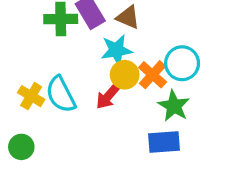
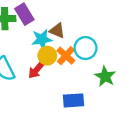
brown triangle: (128, 17) -> (57, 31), moved
green star: (174, 106) -> (105, 76), moved

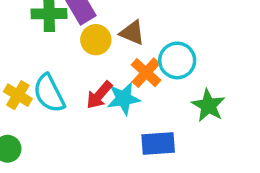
cyan star: (42, 39) -> (124, 99), moved
yellow circle: (47, 56) -> (96, 40), moved

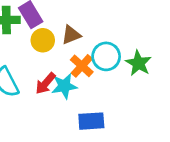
brown triangle: (132, 33) -> (71, 35), turned -45
green star: (208, 105) -> (138, 63), moved

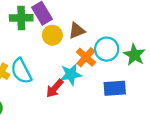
red arrow: (45, 83) -> (55, 88), moved
blue rectangle: (91, 121) -> (115, 88), moved

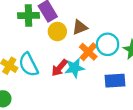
red arrow: (55, 88) -> (59, 68), moved

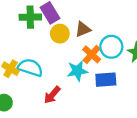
cyan semicircle: (29, 65) -> (30, 68), turned 135
red arrow: (59, 68) -> (52, 95), moved
blue rectangle: (115, 81) -> (106, 80), moved

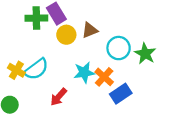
orange cross: (92, 54) -> (104, 77), moved
cyan semicircle: (30, 68) -> (36, 69), turned 125
blue rectangle: (106, 80) -> (121, 94), moved, turned -30

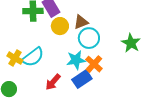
cyan circle: (119, 48) -> (89, 38), moved
blue rectangle: (121, 94) -> (82, 79), moved

